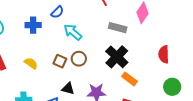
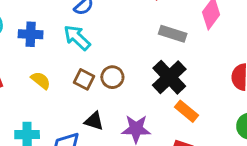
blue cross: (33, 25) -> (31, 34), moved
cyan arrow: (73, 32) -> (77, 38), moved

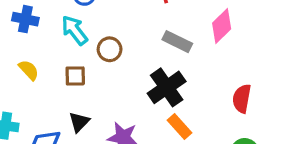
brown circle: (112, 77) -> (110, 49), moved
brown square: (84, 79) -> (75, 76), turned -36
black triangle: (94, 121) -> (79, 122), turned 48

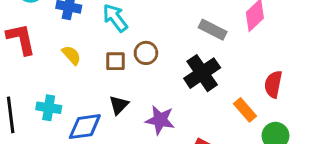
brown circle: (110, 49) -> (146, 53), moved
orange rectangle: (180, 127) -> (245, 110), moved

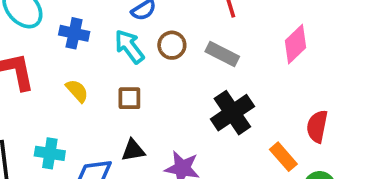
gray rectangle: (213, 30) -> (222, 54), moved
brown circle: (146, 53) -> (172, 45), moved
black triangle: (119, 105) -> (133, 150), turned 35

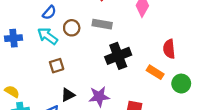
yellow semicircle: (77, 91) -> (12, 92), moved
black cross: (232, 113) -> (118, 56), turned 30

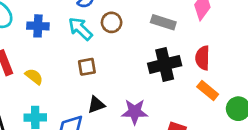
gray rectangle: (102, 24) -> (163, 22), moved
red semicircle: (169, 49) -> (203, 58), moved
yellow semicircle: (12, 92) -> (34, 77), moved

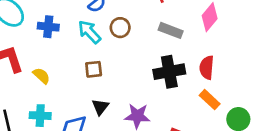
black triangle: (96, 105) -> (100, 107), turned -36

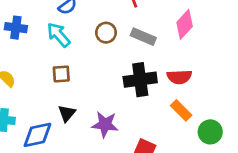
brown circle: (120, 28) -> (106, 33), moved
red semicircle: (207, 68) -> (179, 77), turned -100

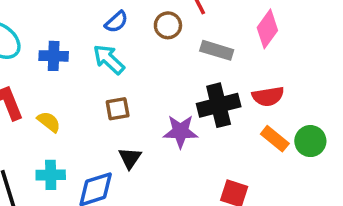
brown circle: (106, 33) -> (168, 25), moved
purple star: (105, 124) -> (180, 131), moved
green circle: (210, 132) -> (310, 141), moved

